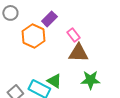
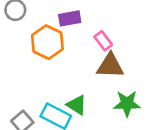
purple rectangle: (49, 19) -> (70, 18), turned 35

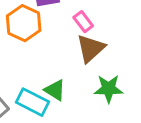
brown triangle: (110, 66) -> (91, 48), turned -44

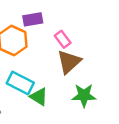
cyan rectangle: (33, 102) -> (20, 83), moved

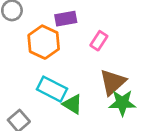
pink rectangle: (63, 39) -> (99, 41), turned 70
brown triangle: (69, 62) -> (113, 82), moved

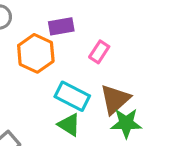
cyan rectangle: (52, 89) -> (72, 96), moved

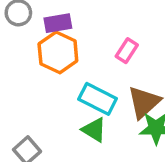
purple rectangle: (61, 26) -> (58, 23), moved

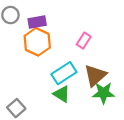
cyan rectangle: (98, 99) -> (64, 73), turned -60

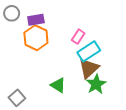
cyan rectangle: (64, 73) -> (89, 51), moved
green star: (103, 93) -> (96, 84), turned -30

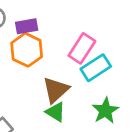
pink rectangle: (78, 37) -> (82, 48), size x1.5
brown triangle: (89, 68) -> (56, 90), moved

